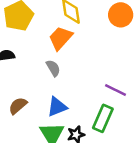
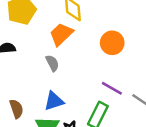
orange circle: (121, 15) -> (112, 43), moved
brown semicircle: (18, 106) -> (16, 109), moved, turned 108

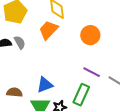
gray semicircle: (52, 63) -> (20, 42), moved
brown semicircle: (16, 109) -> (14, 92), turned -63

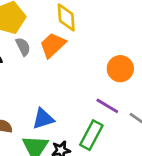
orange circle: (90, 35) -> (120, 69), moved
gray semicircle: (20, 42) -> (23, 47), moved

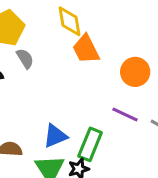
orange trapezoid: (53, 45) -> (86, 49), moved, turned -68
green rectangle: (91, 135) -> (90, 144), moved

